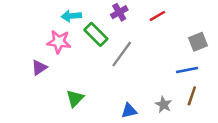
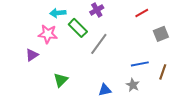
red line: (157, 16) -> (142, 13), moved
blue line: (187, 70) -> (140, 64), moved
brown line: (192, 96) -> (163, 72), moved

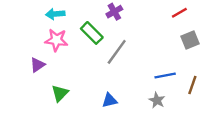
cyan arrow: (58, 13) -> (55, 14), moved
red line: (142, 13) -> (179, 13), moved
green triangle: (61, 80) -> (60, 93), moved
blue triangle: (105, 90) -> (110, 100), moved

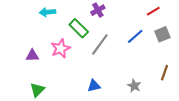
pink star: (56, 40) -> (61, 48), moved, turned -30
purple triangle: (37, 65) -> (32, 55), turned 32
blue line: (165, 75) -> (135, 36), moved, turned -30
green triangle: (60, 93) -> (37, 90), moved

